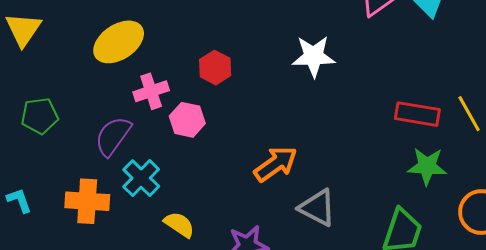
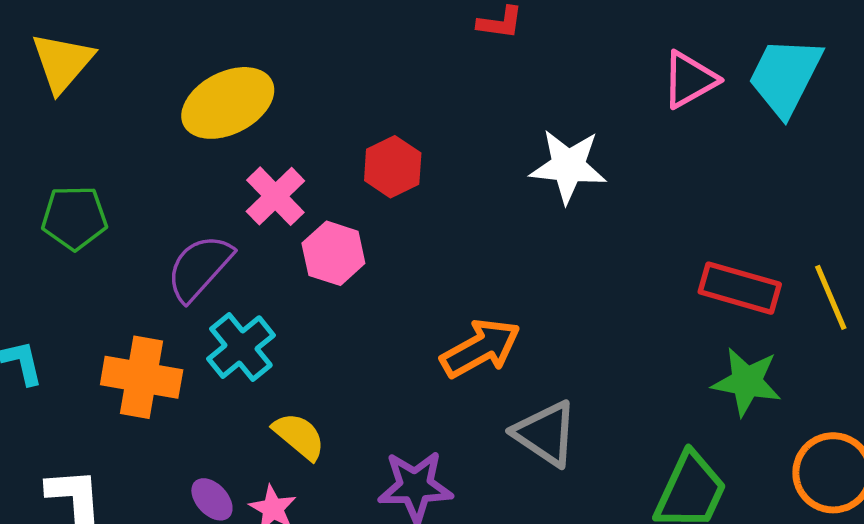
pink cross: (151, 91) -> (275, 196), turned -32

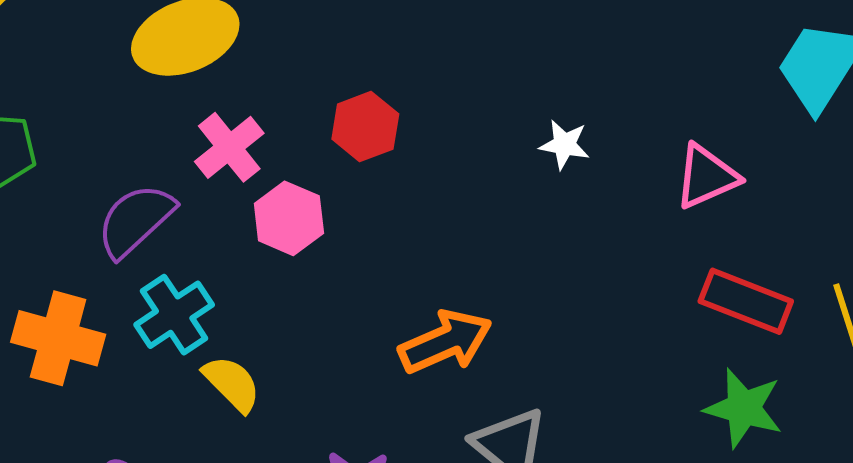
pink triangle: (689, 80) -> (706, 177), moved
white star: (568, 166) -> (564, 145), size x0.6
yellow semicircle: (299, 436) -> (232, 384), moved

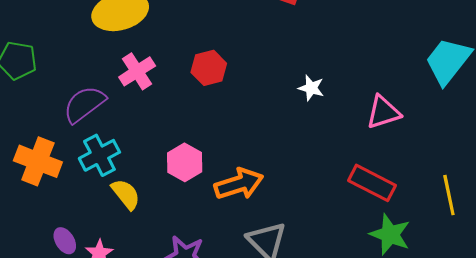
pink hexagon: (289, 218) -> (185, 162), moved
red rectangle: (746, 301) -> (372, 183), moved

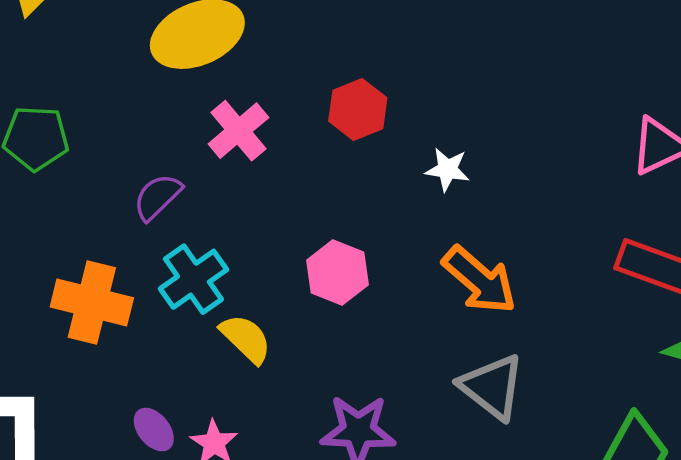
white star: (311, 88) -> (447, 169), moved
purple semicircle: (84, 104) -> (157, 197), size x0.7
orange arrow: (239, 184) -> (479, 280), moved, turned 66

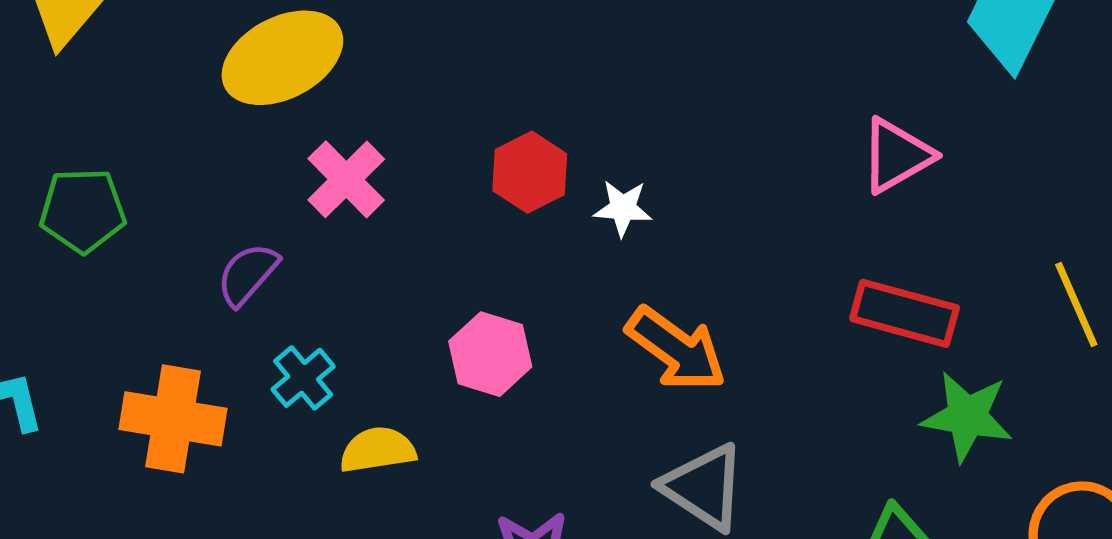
red hexagon: (358, 109) -> (530, 172), moved
cyan cross: (193, 279) -> (303, 378), size x0.7
yellow semicircle: (246, 339) -> (378, 450), turned -48

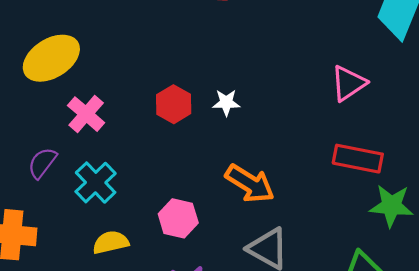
white star: (623, 208) -> (226, 103), moved
pink hexagon: (490, 354) -> (178, 218), moved
cyan cross: (303, 378) -> (96, 183), moved, size x1.4

